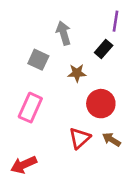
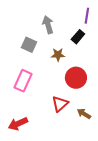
brown arrow: (112, 140) -> (84, 114), moved

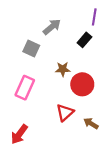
gray arrow: (48, 25) -> (52, 27), turned 66
brown star: (58, 55) -> (63, 69), moved
red arrow: (18, 124) -> (19, 134), turned -30

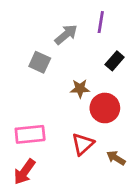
purple line: (94, 17) -> (101, 22), moved
black rectangle: (84, 40) -> (115, 61), moved
pink rectangle: (25, 88) -> (30, 134), moved, turned 60

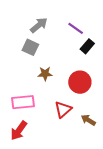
purple line: (101, 22) -> (76, 28), moved, turned -63
gray arrow: (66, 35) -> (39, 25), moved
brown star: (80, 89) -> (45, 74), moved

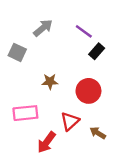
gray square: (30, 47) -> (17, 52), moved
red arrow: (19, 131) -> (46, 142), moved

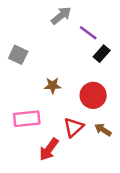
gray arrow: (43, 28) -> (61, 16), moved
brown arrow: (98, 133) -> (103, 130), moved

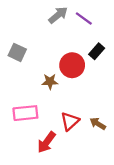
purple line: (88, 33) -> (84, 19), moved
red circle: (93, 95) -> (72, 65), moved

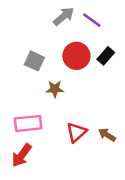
gray square: (17, 52) -> (34, 61), moved
red circle: (72, 65) -> (76, 56), moved
red arrow: (46, 142) -> (22, 155), moved

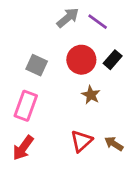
brown star: (55, 89) -> (91, 95), moved, turned 30
pink rectangle: (28, 123) -> (26, 106), moved, turned -64
red arrow: (22, 155) -> (23, 148), moved

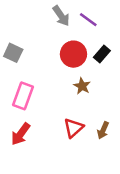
gray arrow: (68, 18) -> (61, 16), turned 95
gray square: (37, 65) -> (13, 53), moved
brown arrow: (114, 144) -> (103, 130), turned -98

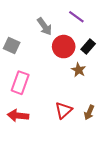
gray arrow: (61, 16) -> (45, 26), moved
brown star: (82, 86) -> (79, 70), moved
red arrow: (21, 134) -> (18, 116), turned 60

